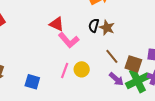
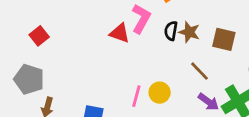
pink L-shape: (69, 40) -> (141, 19), moved, turned -105
brown square: (133, 64) -> (224, 39), moved

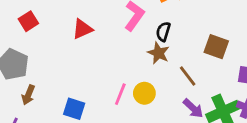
brown star: (189, 32) -> (158, 53), moved
red triangle: (120, 33) -> (82, 29), moved, turned -50

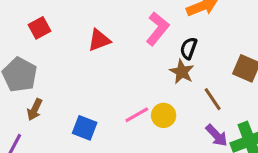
pink line: (120, 94) -> (137, 115), turned 35

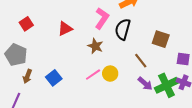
black semicircle: (189, 48) -> (123, 29), size x1.5
brown star: (182, 72) -> (95, 46), moved
blue square: (85, 128) -> (54, 78), moved, turned 35

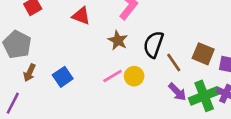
red triangle: (65, 29) -> (81, 16), turned 42
black semicircle: (123, 29) -> (154, 44), moved
brown square: (161, 39) -> (203, 54), moved

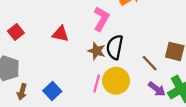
black semicircle: (154, 44) -> (115, 47), moved
pink line: (112, 76) -> (97, 84), turned -36
yellow circle: (134, 76) -> (116, 81), size x1.5

